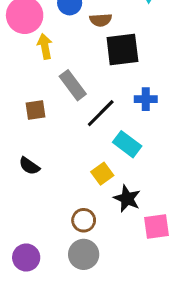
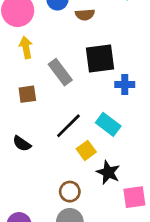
yellow arrow: (45, 46) -> (26, 48), moved
black square: (122, 49) -> (100, 58), moved
black line: (101, 113) -> (68, 126), moved

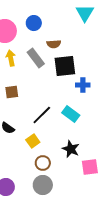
brown semicircle: (85, 15) -> (54, 44), moved
gray rectangle: (60, 72) -> (36, 58), moved
yellow square: (86, 150) -> (33, 141), moved

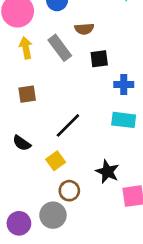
black square: (65, 66) -> (99, 59), size x0.6
cyan rectangle: (71, 114) -> (124, 120), moved, turned -30
gray circle: (43, 185) -> (53, 215), moved

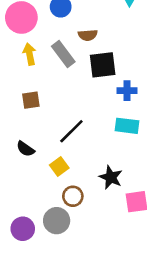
black square: (99, 59) -> (103, 65), size x1.5

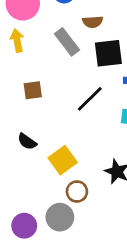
yellow arrow: (30, 54) -> (17, 40), moved
black line: (71, 131) -> (90, 99), moved
yellow square: (59, 166) -> (63, 160), size x1.4

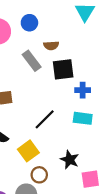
black line: (90, 99) -> (45, 119), moved

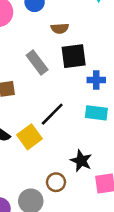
gray rectangle: (32, 61) -> (37, 62), moved
yellow square: (28, 151) -> (30, 137), moved
brown circle: (39, 175) -> (56, 182), moved

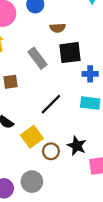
yellow square: (30, 137) -> (32, 137), moved
brown circle: (56, 182) -> (51, 151), moved

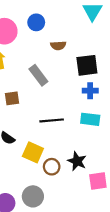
black square: (70, 53) -> (87, 65), moved
black line: (51, 104) -> (52, 120), turned 40
yellow square: (32, 137) -> (33, 152), turned -30

